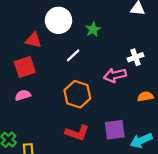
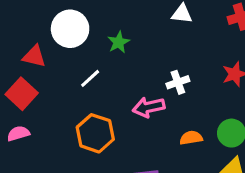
red square: (25, 67) -> (22, 94), turned -30

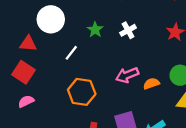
green star: (119, 42) -> (95, 30), moved
white cross: (178, 82) -> (128, 30), moved
pink arrow: (149, 107) -> (127, 75), moved

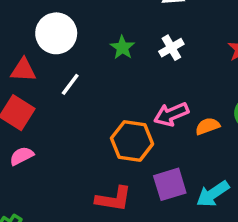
white line: (71, 53) -> (70, 84), moved
orange hexagon: (82, 92) -> (132, 141), moved

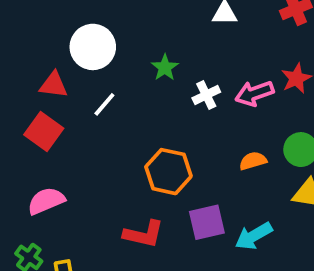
white cross: (171, 48) -> (206, 95), moved
pink arrow: (171, 114) -> (254, 93), moved
pink semicircle: (22, 156) -> (46, 201), moved, size x1.4

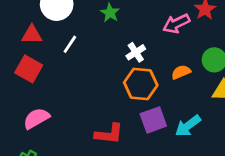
white cross: (206, 95) -> (136, 52), moved
orange hexagon: (168, 172) -> (141, 84), moved

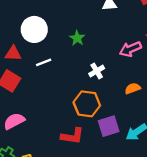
white line: (70, 44) -> (44, 62), turned 32
orange hexagon: (141, 84) -> (87, 104), moved

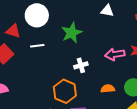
green star: (77, 38) -> (72, 33), size x1.5

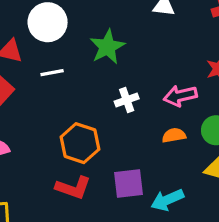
pink arrow: (115, 54) -> (180, 96), moved
orange hexagon: (65, 91) -> (80, 143), moved

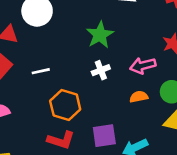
green star: (107, 47) -> (100, 35), moved
white line: (52, 73) -> (41, 71), moved

